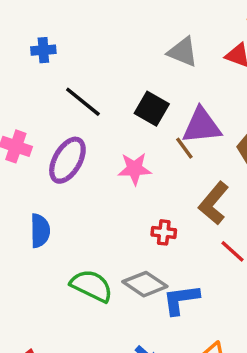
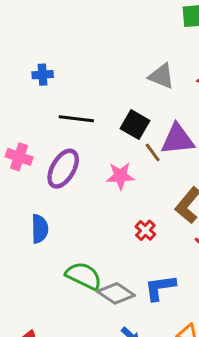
black line: (83, 102) -> (76, 119), turned -32
brown line: (184, 148) -> (153, 152), moved
red cross: (164, 232) -> (145, 230), turned 36
gray diamond: (145, 284) -> (116, 293), moved

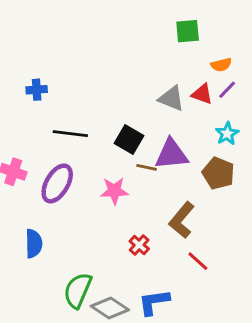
gray triangle: (161, 76) -> (171, 98), moved
brown line: (153, 152) -> (147, 167), turned -42
green semicircle: (84, 276) -> (78, 290), turned -93

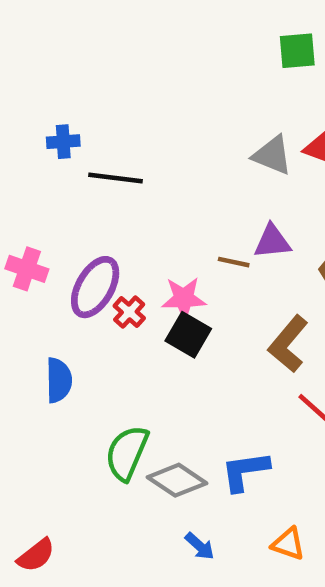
black line: (70, 134) -> (116, 178), moved
black square: (129, 140) -> (188, 335), moved
purple triangle: (171, 154) -> (272, 242), size x0.7
red cross: (139, 245) -> (129, 312), moved

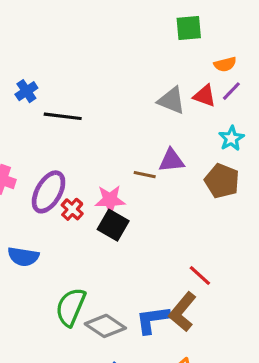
blue cross: (63, 142) -> (26, 91), turned -30
brown L-shape: (288, 344) -> (183, 312), moved
blue semicircle: (59, 380) -> (23, 257), turned 100

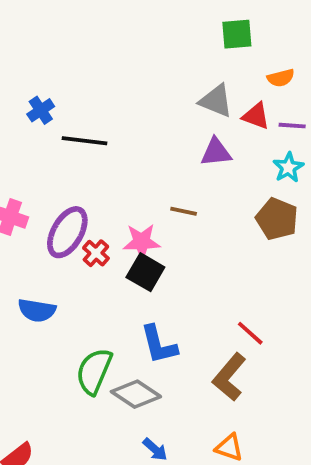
purple line: (231, 91) -> (292, 126), moved, turned 50
gray triangle: (171, 101) -> (216, 101), moved
purple triangle: (171, 160) -> (216, 152), moved
blue L-shape: (153, 320) -> (159, 345), moved, turned -96

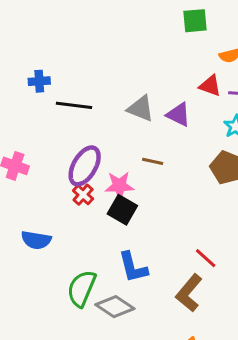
gray triangle: (216, 101) -> (141, 108), moved
blue cross: (41, 110) -> (39, 81), turned 30
purple triangle: (216, 152) -> (178, 114), turned 32
purple ellipse: (67, 232) -> (85, 166), moved

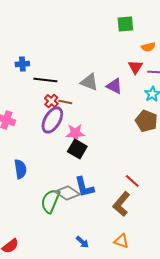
red triangle: (210, 86) -> (135, 67), turned 42
brown line: (153, 161) -> (65, 102), moved
red cross: (83, 195) -> (51, 101), moved
blue semicircle: (36, 240) -> (20, 169), turned -108
gray diamond: (115, 307) -> (67, 193), moved

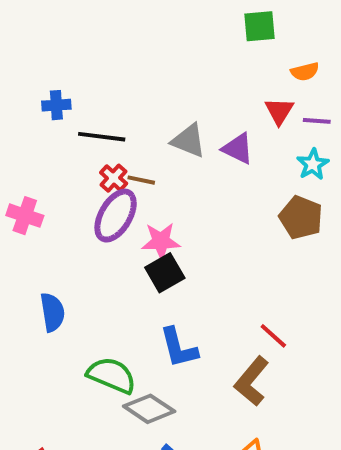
black square: (77, 149) -> (165, 273), turned 30
gray diamond: (67, 193) -> (149, 409), moved
green semicircle: (50, 201) -> (112, 375), turned 90

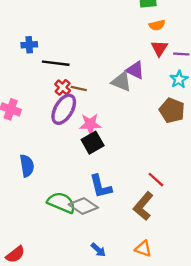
orange semicircle: (305, 72) -> (157, 25), moved
gray triangle: (189, 141) -> (121, 82), moved
gray diamond: (149, 409) -> (83, 206), moved

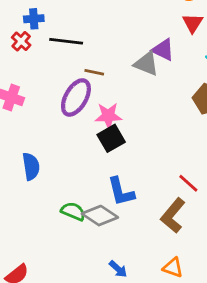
red cross: (63, 87) -> (21, 41), moved
green semicircle: (61, 203) -> (73, 211), size x0.7

